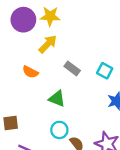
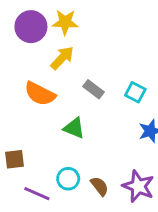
orange semicircle: (30, 72) -> (40, 94), size x1.5
cyan circle: (59, 130) -> (68, 179), moved

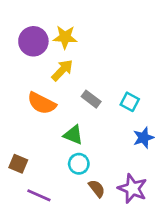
brown square: (15, 159) -> (18, 164), turned 30
cyan circle: (68, 179) -> (79, 164), moved

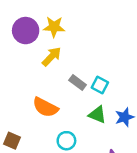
cyan square: (130, 102) -> (100, 85), moved
orange semicircle: (42, 103) -> (45, 107), moved
green triangle: (73, 135) -> (97, 115), moved

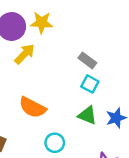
yellow arrow: (52, 57) -> (25, 54), moved
gray rectangle: (78, 83) -> (87, 60), moved

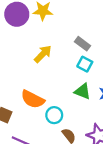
yellow arrow: (25, 54) -> (43, 54), moved
orange semicircle: (33, 107) -> (33, 99), moved

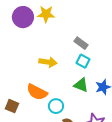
yellow arrow: (43, 54) -> (48, 62), moved, turned 54

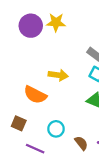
orange semicircle: (37, 92) -> (35, 95), moved
cyan circle: (56, 106) -> (56, 129), moved

